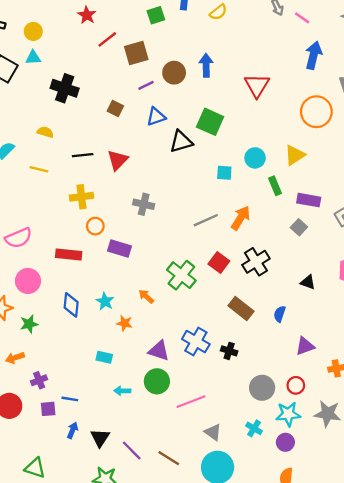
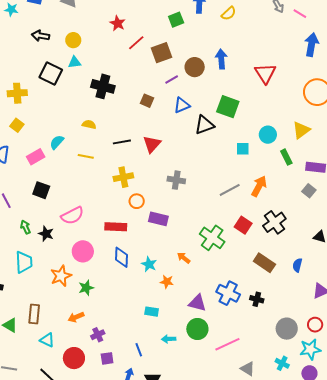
blue diamond: (71, 305) -> (121, 257), moved
blue line: (70, 399) -> (139, 350), moved, turned 64

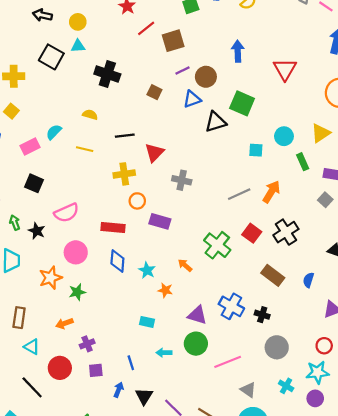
brown circle: (195, 67) -> (206, 77), moved
red triangle: (152, 144) -> (154, 153), moved
gray circle: (287, 329) -> (277, 347), moved

